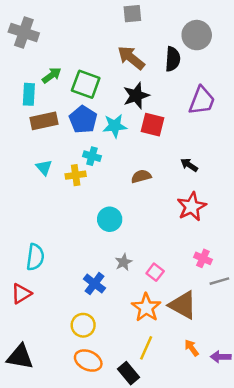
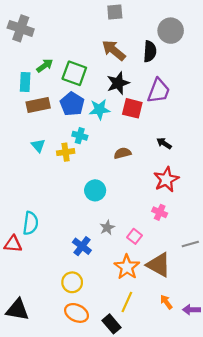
purple trapezoid: (202, 101) -> (159, 91), moved
pink cross: (203, 258) -> (160, 212), moved
red triangle: (21, 294) -> (13, 244), moved, turned 36

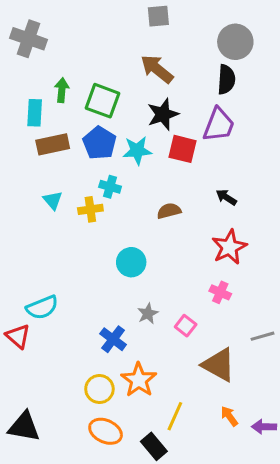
black semicircle: (150, 51) -> (226, 80), moved
green arrow: (45, 66) -> (62, 90), turned -49
cyan semicircle: (31, 223) -> (42, 307), turned 60
red triangle: (13, 244) -> (18, 336), turned 36
orange star: (127, 267) -> (139, 380), moved

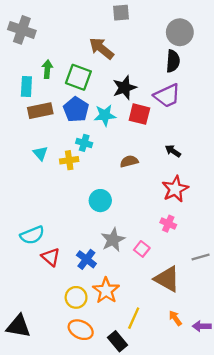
brown arrow: (157, 69) -> (101, 48), moved
purple trapezoid: (219, 125) -> (167, 96), turned 44
gray star: (148, 314) -> (113, 240), size x1.5
red triangle: (18, 336) -> (51, 257), moved

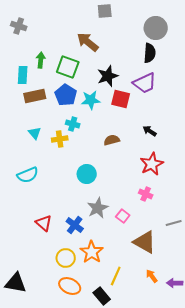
gray cross: (22, 30) -> (19, 26), size x0.7
cyan semicircle: (32, 235) -> (28, 175), moved

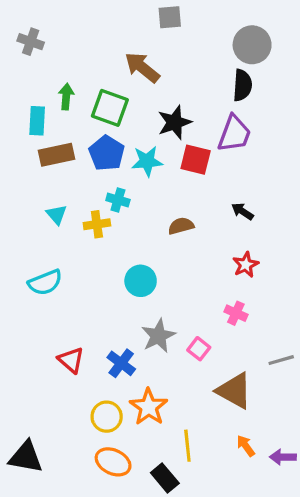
purple trapezoid: (145, 83) -> (234, 134), turned -45
red star: (152, 164) -> (246, 265), size x0.7
yellow line: (116, 276) -> (187, 446), turned -30

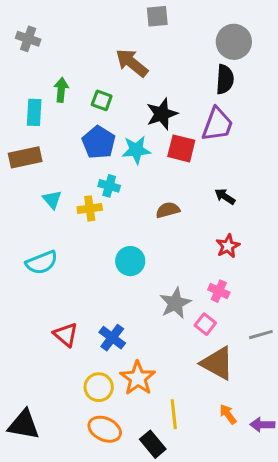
green square: (110, 108) -> (102, 100), size x0.6
brown rectangle: (57, 155) -> (25, 157), moved
gray star: (158, 336) -> (175, 303), moved
pink square: (199, 349) -> (205, 324), moved

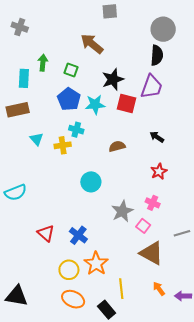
cyan semicircle: (42, 263) -> (16, 192), moved

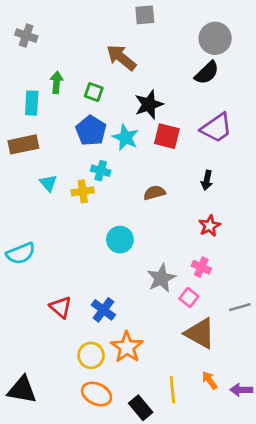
black semicircle: (157, 55) -> (207, 73), turned 42
purple trapezoid: (152, 87) -> (216, 128), moved, turned 35
cyan star: (95, 104) -> (125, 138), turned 30
black arrow: (157, 137) -> (207, 180), turned -112
yellow line: (121, 289) -> (172, 390), moved

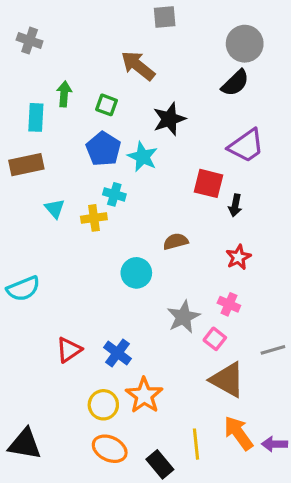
red square: (167, 136) -> (209, 183), moved
brown semicircle: (154, 193) -> (176, 242), moved
red triangle: (61, 307) -> (69, 350), turned 45
orange arrow: (210, 380) -> (238, 433), size x1.6

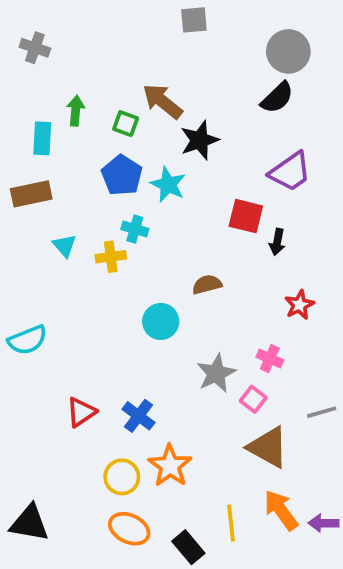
brown arrow: (138, 66) -> (163, 101), moved
red star: (238, 257) -> (299, 305), moved

